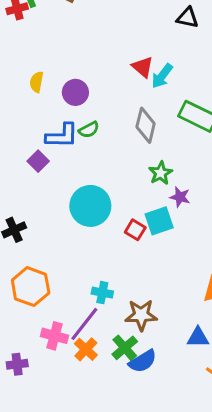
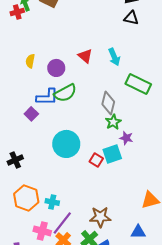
red triangle: (143, 67) -> (85, 56), moved
cyan arrow: (162, 76) -> (114, 57), turned -60
gray diamond: (146, 125) -> (108, 103), moved
green semicircle: (89, 130) -> (65, 93), size x1.6
cyan cross: (102, 293) -> (52, 202), moved

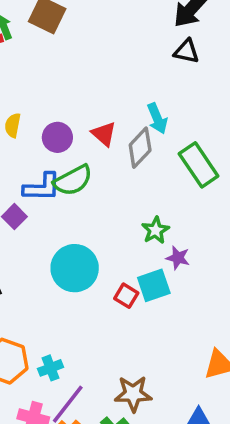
red triangle: (85, 56) -> (104, 134), moved
green rectangle: (138, 84) -> (199, 165), turned 30
gray diamond: (108, 103) -> (140, 148), moved, turned 30
cyan cross: (52, 202) -> (51, 368), turned -32

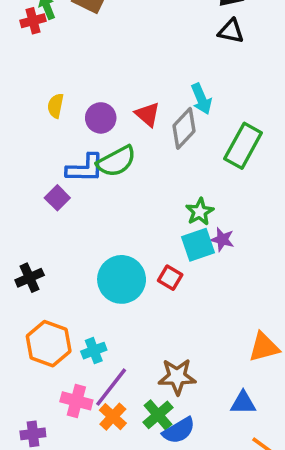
green rectangle: (199, 165) -> (243, 146), turned 63
cyan circle: (75, 268) -> (122, 279), moved
cyan square: (154, 285) -> (198, 245), moved

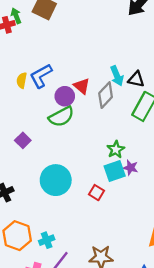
black triangle: (231, 31) -> (136, 79), moved
purple circle: (101, 118) -> (65, 96), moved
blue L-shape: (85, 168) -> (41, 76), moved, turned 150
cyan circle: (122, 279) -> (56, 180), moved

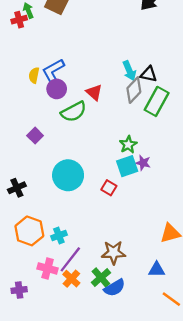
red triangle: (82, 86) -> (94, 92), moved
gray diamond: (106, 95) -> (134, 90), moved
purple circle: (65, 96) -> (57, 89), moved

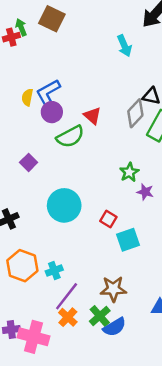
cyan arrow: (129, 71) -> (124, 46), moved
cyan square: (127, 166) -> (128, 240), moved
pink cross: (48, 268) -> (33, 337), moved, size x1.4

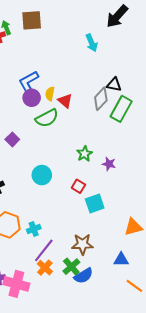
brown square: (52, 19) -> (32, 20), turned -30
yellow semicircle: (27, 97) -> (50, 94), moved
green star: (129, 172) -> (85, 154), moved
cyan circle: (64, 205) -> (42, 175), size x0.7

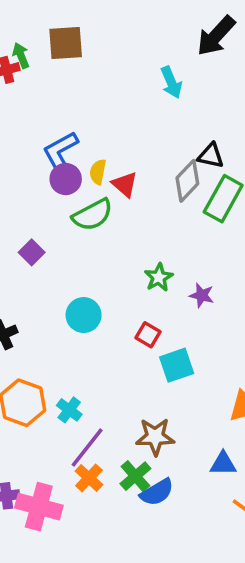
cyan cross: (34, 229) -> (69, 410), turned -32

